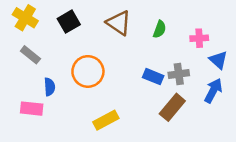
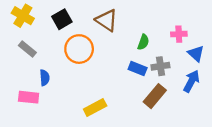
green semicircle: (160, 29) -> (143, 42), moved
orange circle: (88, 71) -> (79, 49), moved

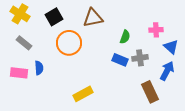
brown triangle: (107, 20) -> (93, 18), turned -45
brown rectangle: (155, 96) -> (150, 92), moved, turned -65
pink rectangle: (29, 97) -> (19, 73), moved

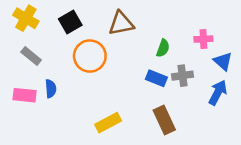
brown rectangle: (150, 92) -> (164, 120), moved

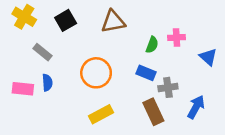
pink cross: (203, 39) -> (176, 37), moved
gray rectangle: (31, 56) -> (42, 52), moved
orange circle: (90, 56) -> (96, 73), moved
gray cross: (183, 76) -> (168, 87), moved
blue arrow: (218, 93) -> (196, 107), moved

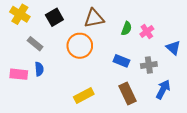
pink cross: (176, 37) -> (147, 31), turned -32
green semicircle: (152, 45) -> (127, 28), moved
orange circle: (96, 73) -> (80, 46), moved
gray cross: (168, 87) -> (149, 65), moved

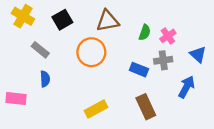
gray cross: (149, 65) -> (163, 60), moved
pink rectangle: (19, 74) -> (16, 99), moved
blue arrow: (163, 89) -> (186, 87), moved

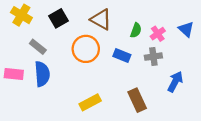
brown triangle: (108, 21) -> (101, 19), turned 40
blue triangle: (198, 54) -> (186, 29), moved
blue rectangle: (139, 70) -> (122, 55), moved
blue semicircle: (45, 79) -> (42, 74), size x1.6
pink rectangle: (16, 99) -> (14, 74), moved

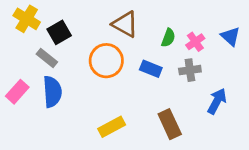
black square: (59, 18) -> (59, 32), moved
pink rectangle: (14, 74) -> (17, 92), turned -54

